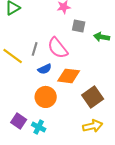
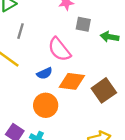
gray line: (35, 49) -> (21, 31), moved
brown square: (93, 97) -> (104, 90), moved

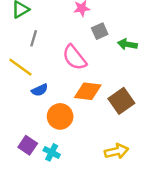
gray square: (83, 24) -> (100, 31), turned -35
blue semicircle: (44, 73) -> (40, 90), moved

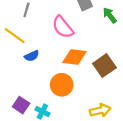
green arrow: (127, 44) -> (110, 15), turned 42
orange circle: (60, 116) -> (62, 85), moved

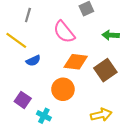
green arrow: (110, 15) -> (111, 35), moved, turned -49
purple square: (21, 105) -> (23, 100), moved

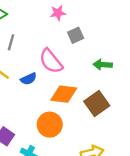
blue semicircle: (33, 61) -> (29, 79), moved

